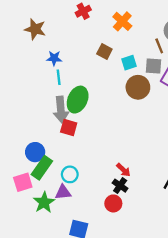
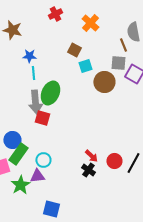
cyan square: (129, 63) -> (85, 66), moved
red circle: (113, 203) -> (114, 161), moved

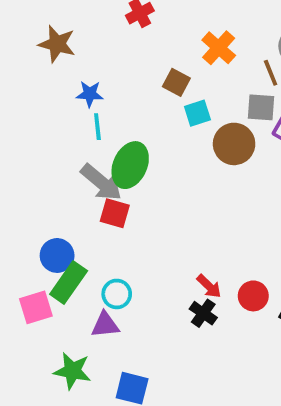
orange cross: (90, 23) -> (219, 48), moved
gray arrow: (35, 102) -> (101, 182), turned -45
green star: (20, 185) -> (72, 371), moved, turned -30

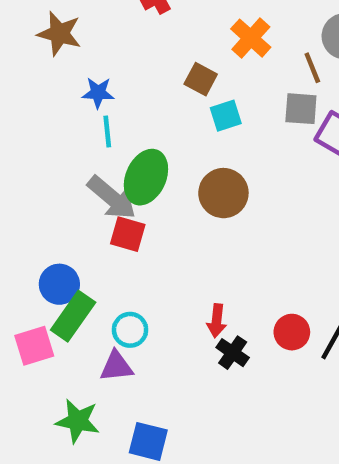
brown circle: (234, 144) -> (223, 193), moved
red arrow: (209, 286) -> (217, 321), moved, turned 52

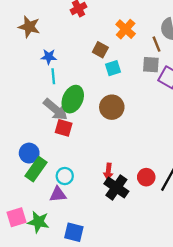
pink square: (34, 346) -> (17, 217), moved
black cross: (233, 353) -> (116, 187), size x1.5

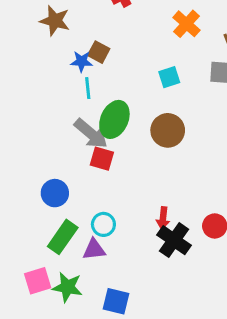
brown square: (100, 50) -> (99, 52), moved
green rectangle: (36, 169) -> (63, 237), moved

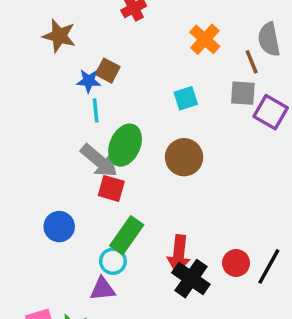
red arrow: (163, 218) -> (179, 254), size x1.5
green rectangle: (63, 237) -> (127, 235), moved

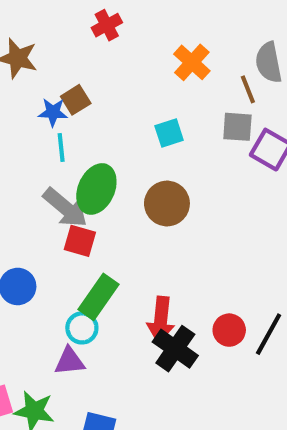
brown square: (108, 71) -> (76, 100), turned 30

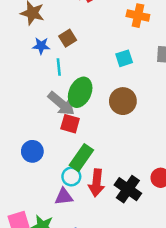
orange cross: (192, 62) -> (138, 16), turned -30
blue star: (53, 112) -> (41, 46), moved
red arrow: (161, 320) -> (96, 183), moved

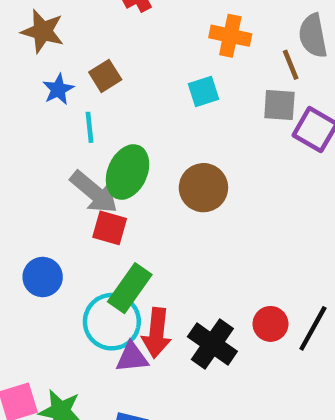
blue star: (41, 46) -> (58, 89), turned -30
cyan square: (124, 58) -> (203, 92), moved
cyan circle: (71, 177) -> (112, 322), size x1.6
purple triangle: (64, 197) -> (132, 357), moved

